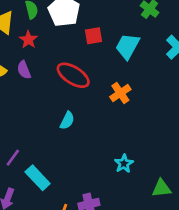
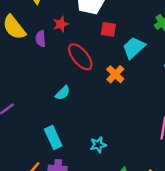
red star: (28, 40) -> (61, 24), moved
orange cross: (120, 93) -> (115, 74), moved, turned -30
cyan rectangle: (38, 178) -> (53, 138), moved

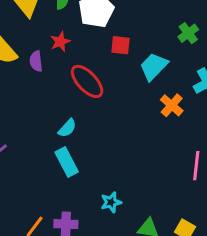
orange cross: (115, 74) -> (172, 105), moved
cyan rectangle: (53, 138) -> (67, 162), moved
cyan star: (98, 145) -> (111, 202), moved

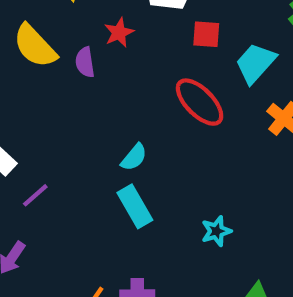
red ellipse: (87, 81) -> (200, 102), moved
cyan star: (111, 202) -> (216, 231), moved

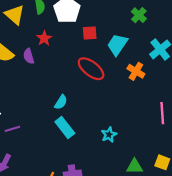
purple line: (35, 195) -> (12, 129), turned 32

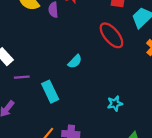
cyan rectangle: (65, 128) -> (50, 92), moved

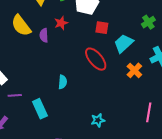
cyan semicircle: (75, 61) -> (63, 82), turned -40

